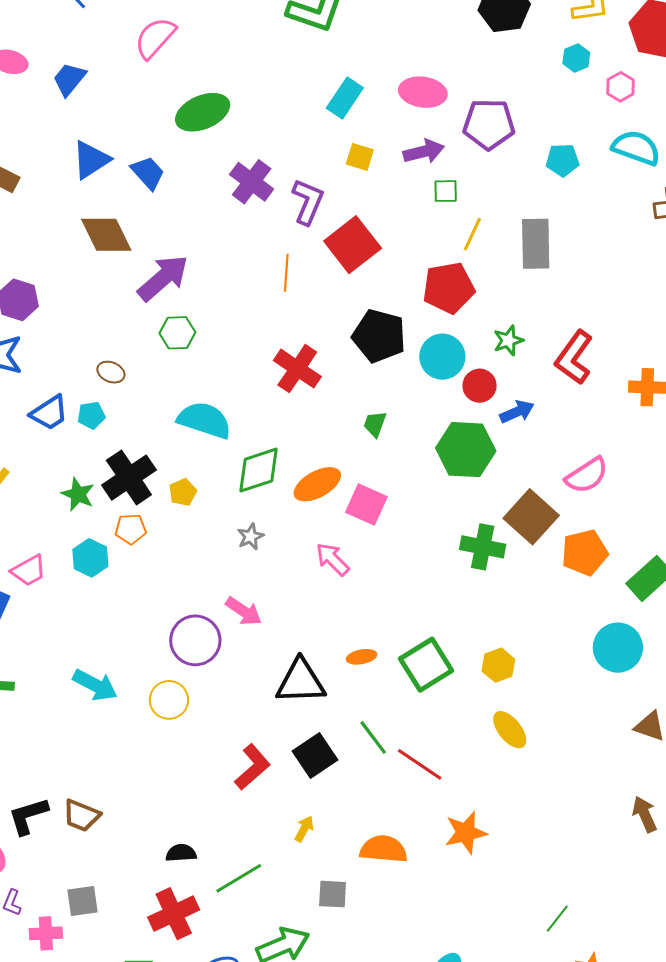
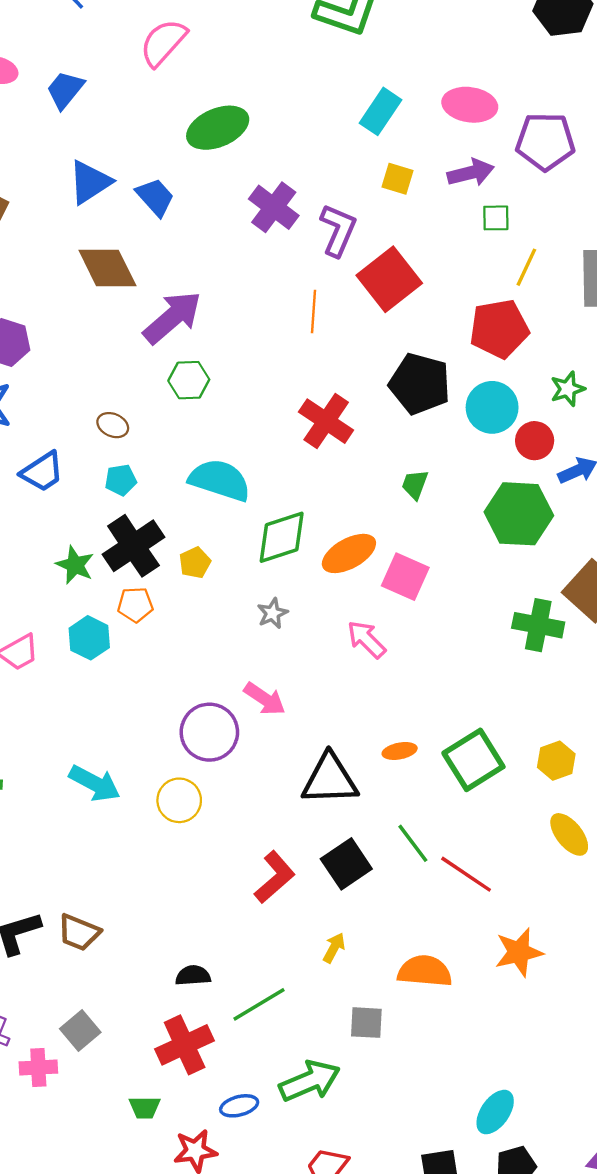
cyan pentagon: (91, 415) -> (121, 480), moved
gray square: (82, 901) -> (80, 1030), turned -32

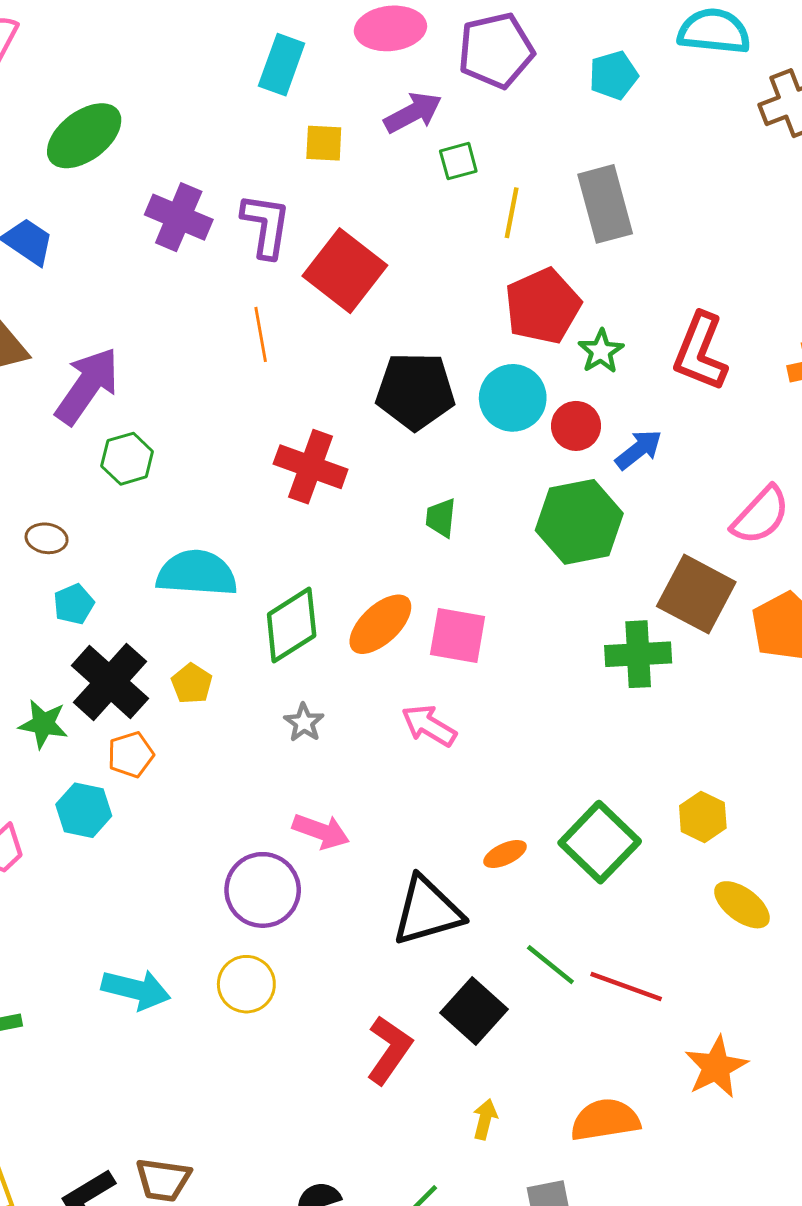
red pentagon: (499, 329) -> (543, 306), moved

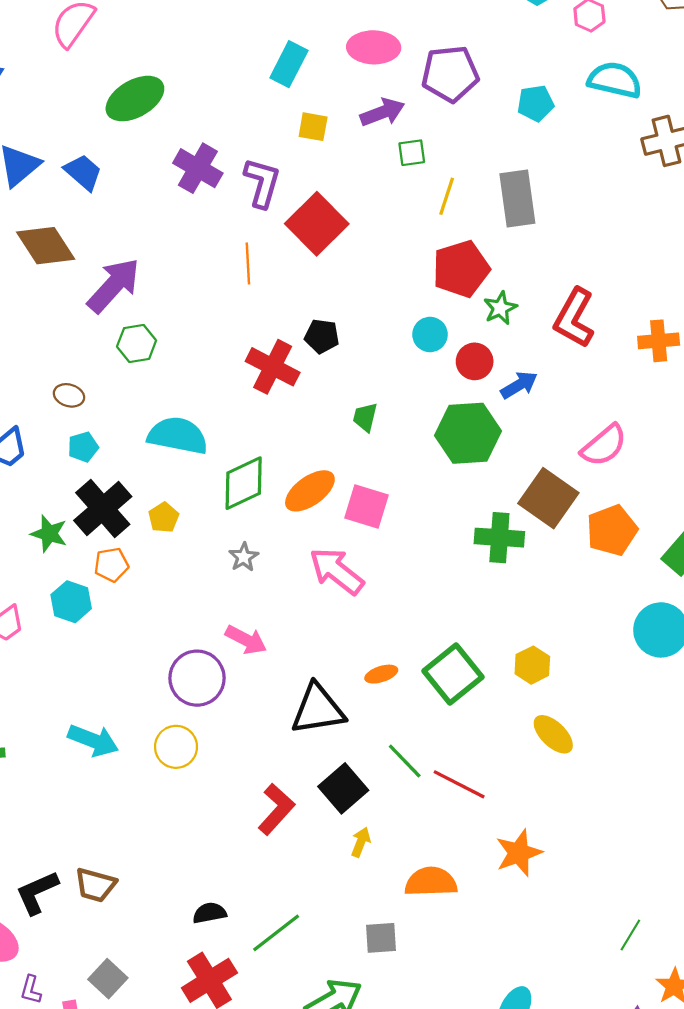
black pentagon: (415, 391) -> (322, 336), moved, size x0.6
cyan circle: (513, 398) -> (430, 335), size x0.7
pink arrow: (429, 726) -> (337, 571), size x1.4
yellow arrow: (485, 1119) -> (361, 842), moved

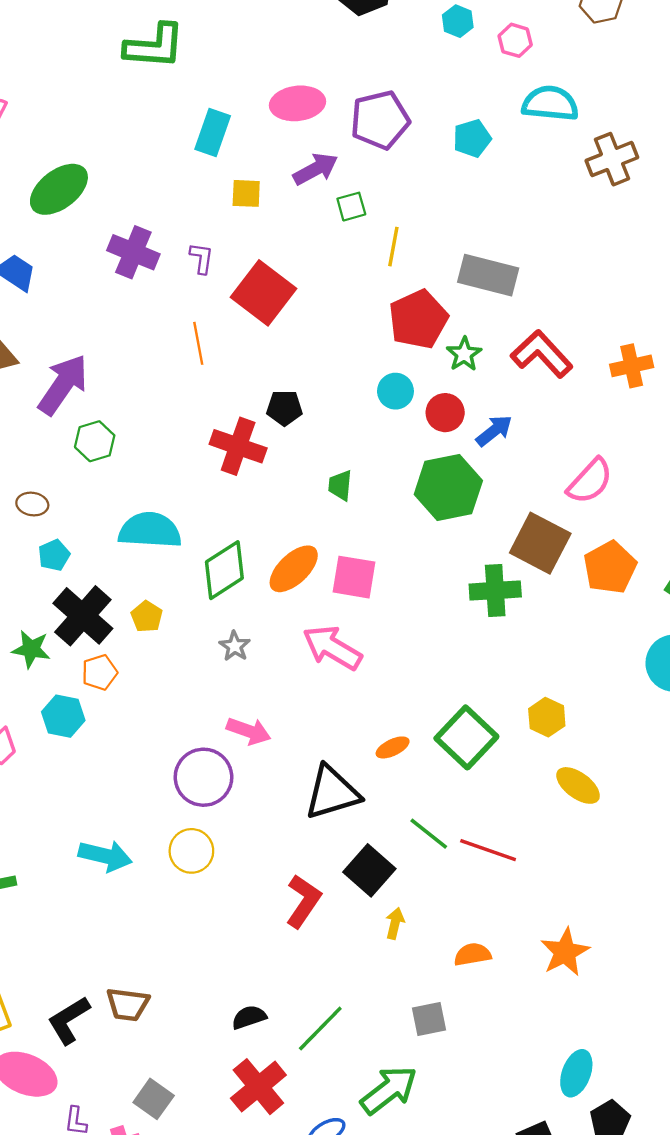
purple L-shape: (262, 183) -> (201, 258), size x0.6
gray rectangle: (517, 198) -> (488, 275), moved, turned -60
red L-shape: (574, 318) -> (542, 354), turned 116
orange star: (519, 853) -> (565, 952), moved
orange semicircle: (431, 882) -> (473, 954), size x0.7

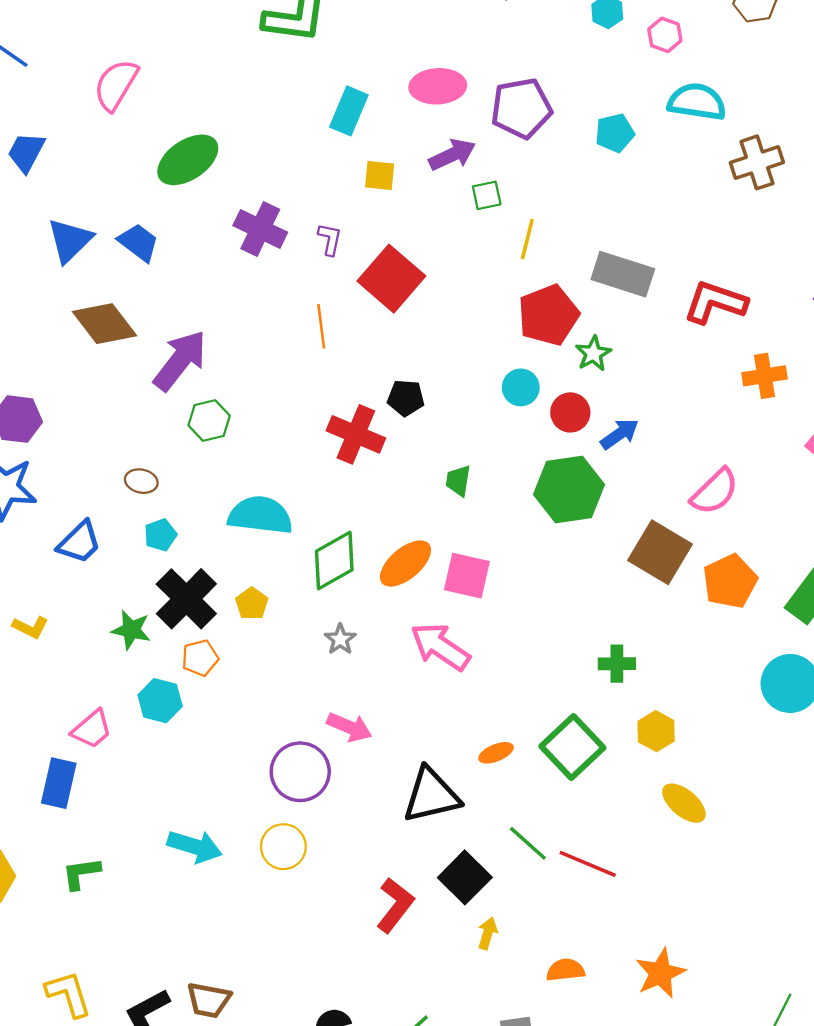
red L-shape: (542, 354) -> (715, 302), moved, turned -32
green cross: (495, 591) -> (617, 664), moved, size x0.7

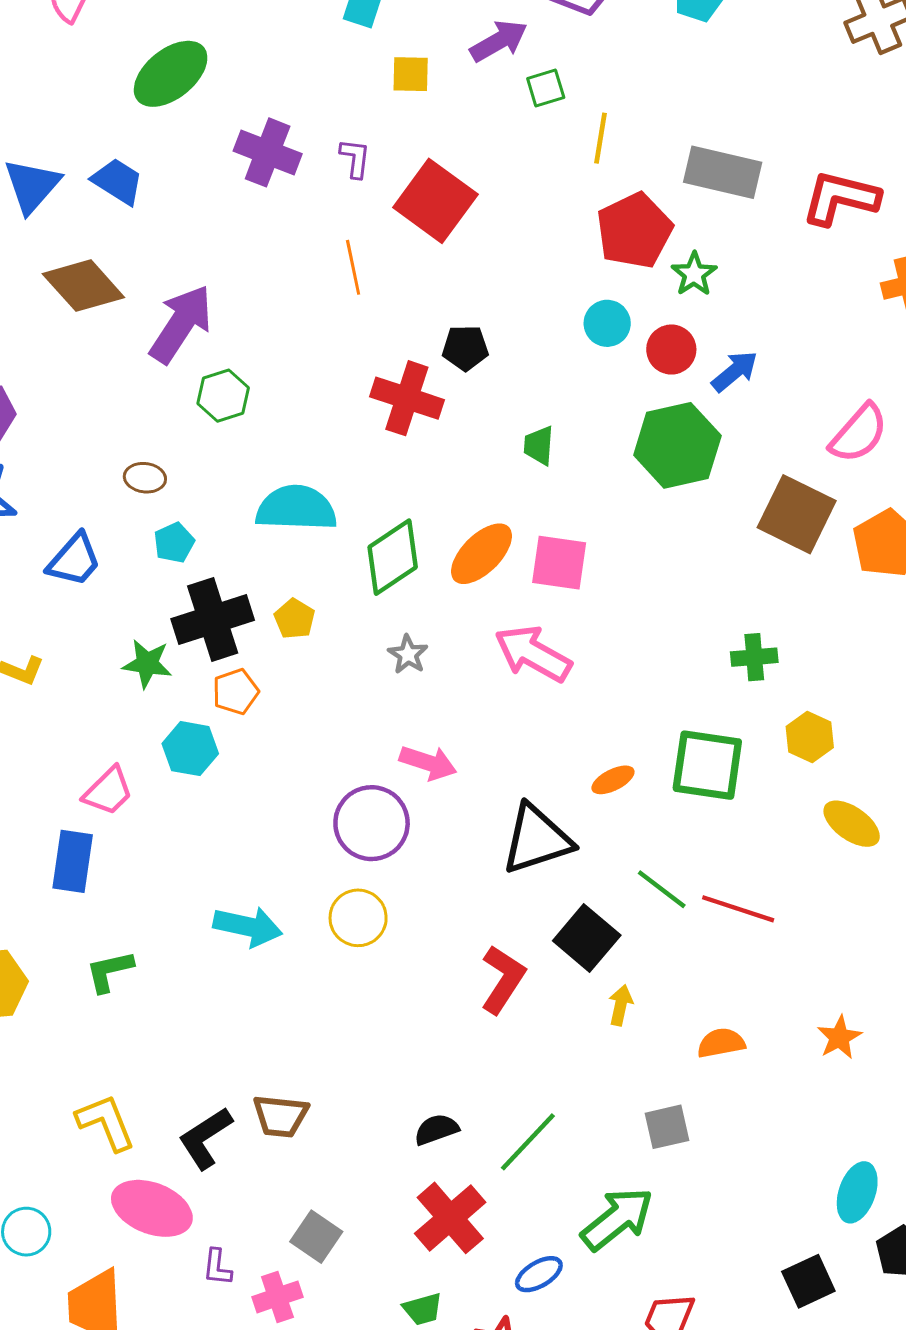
black cross: (186, 599) -> (213, 620), turned 32
green square: (572, 747) -> (707, 765), turned -34
orange star: (660, 973) -> (839, 1037), size x0.7

